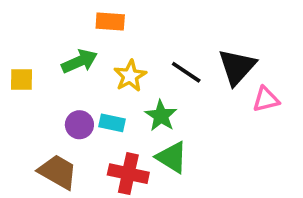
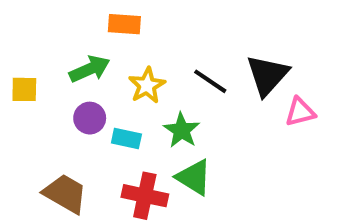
purple circle: (79, 125) -> (90, 118), moved

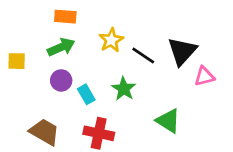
orange rectangle: (124, 24) -> (65, 17), moved
yellow star: (147, 85) -> (111, 40), moved
cyan rectangle: (126, 138) -> (86, 94), turned 48
green triangle: (194, 177) -> (168, 121), moved

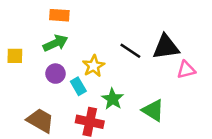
yellow star: (111, 40) -> (94, 66), moved
black triangle: (182, 51) -> (166, 47), turned 40
green star: (124, 89) -> (113, 99), moved

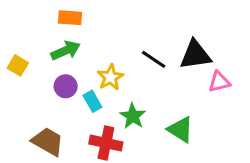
yellow square: (15, 56) -> (18, 65), turned 30

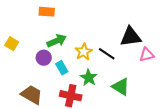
green arrow: (66, 50) -> (57, 41), moved
black line: (154, 59) -> (107, 54), moved
yellow star: (110, 77) -> (84, 52), moved

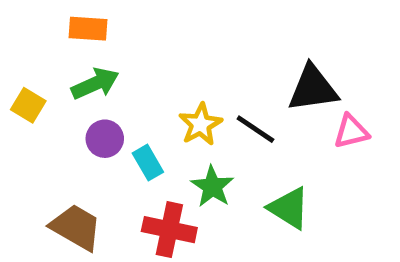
orange rectangle: (47, 12) -> (88, 29), moved
green arrow: (57, 41) -> (95, 84), moved

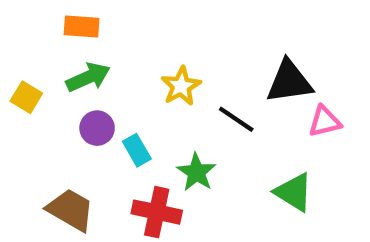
yellow star: (200, 124) -> (181, 86), moved
green triangle: (289, 208) -> (294, 192), moved

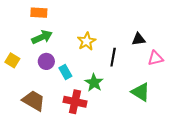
black triangle: (289, 82) -> (139, 39), size x0.6
yellow square: (26, 97) -> (12, 60), moved
black line: (236, 119) -> (113, 57), turned 66

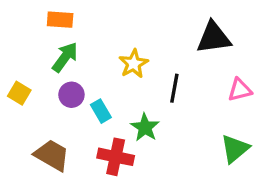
green arrow: (42, 37) -> (65, 57), turned -30
black triangle: (139, 39) -> (214, 38), moved, size x1.6
green triangle: (141, 92) -> (235, 149), moved, turned 48

